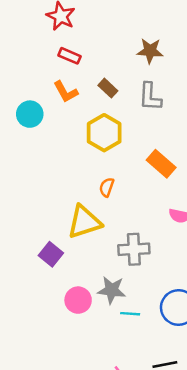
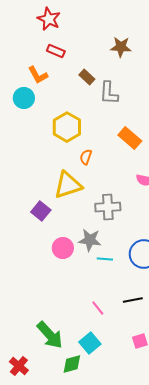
orange L-shape: (66, 92) -> (38, 75), moved
gray L-shape: (150, 97) -> (109, 93), moved
yellow hexagon: (104, 133) -> (67, 127), moved

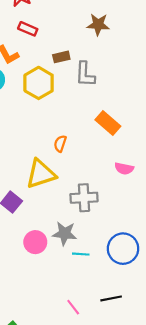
brown rectangle: (87, 77) -> (61, 57), turned -56
yellow hexagon: (67, 127) -> (39, 83), moved

